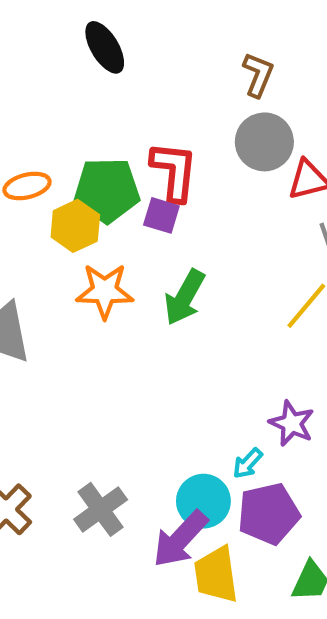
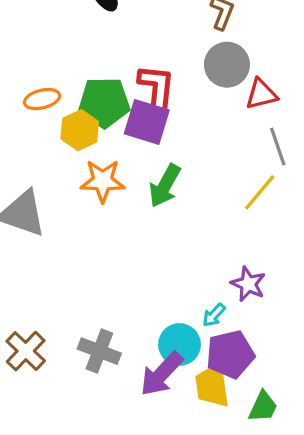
purple square: (161, 215) -> (147, 122), size x1.6
gray cross: (101, 509) -> (99, 351), turned -33
yellow trapezoid: (216, 575) -> (212, 385), moved

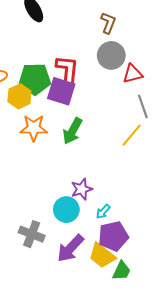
purple star: (248, 284) -> (82, 189), moved, turned 30
cyan circle: (180, 345) -> (66, 210), moved
yellow trapezoid: (212, 385) -> (102, 255), turned -44
green trapezoid: (263, 407) -> (121, 271), moved

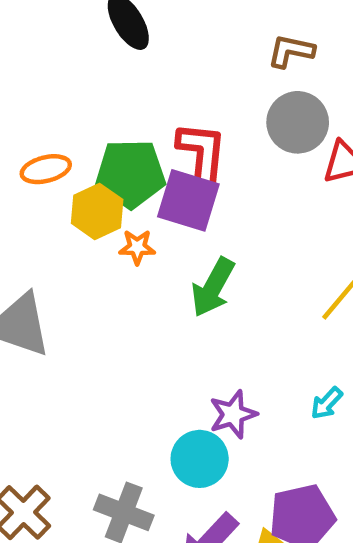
brown L-shape: (108, 23) -> (291, 51), turned -100
orange star: (34, 128) -> (137, 247), moved, size x0.6
cyan arrow: (103, 212) -> (327, 403), moved

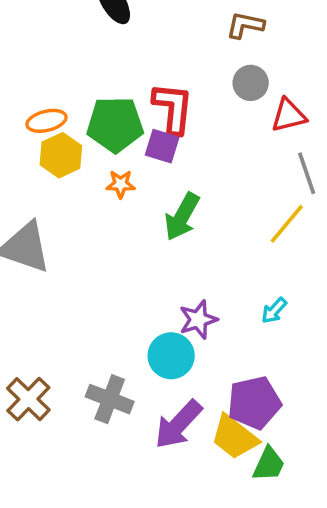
gray circle: (298, 122) -> (251, 83), size x0.7
purple square: (188, 200) -> (162, 146), size x0.7
yellow hexagon: (97, 211) -> (61, 155), moved

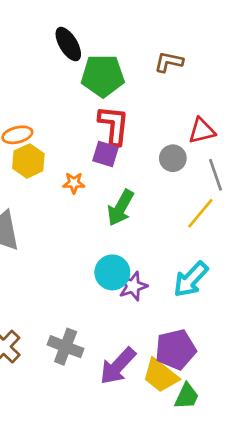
gray circle: (251, 83) -> (173, 158), moved
green pentagon: (115, 124) -> (103, 76), moved
cyan arrow: (274, 311) -> (191, 279), size x1.8
cyan circle: (171, 356) -> (112, 272), moved

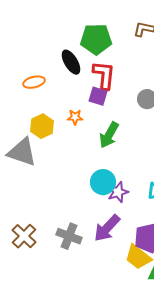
black ellipse: (68, 44) -> (71, 62), moved
yellow hexagon: (28, 161) -> (42, 126), moved
purple arrow: (118, 366) -> (107, 228), moved

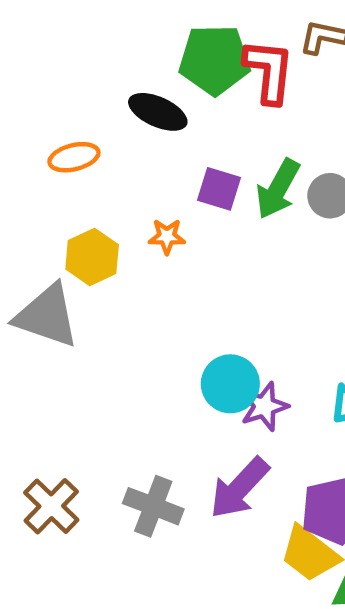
black ellipse: (71, 62) -> (158, 112), turned -35
red L-shape: (104, 75) -> (269, 71), moved
green arrow: (109, 135) -> (278, 189), moved

